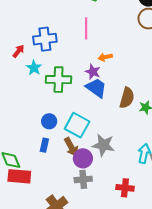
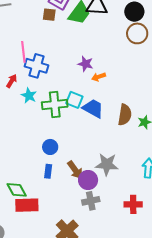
pink line: (86, 28) -> (23, 52), moved
blue cross: (45, 39) -> (36, 66), turned 30
purple star: (93, 72) -> (85, 64), moved
cyan square: (77, 125) -> (74, 100), moved, size x0.7

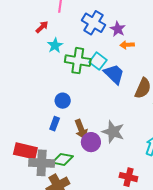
blue cross: (36, 66) -> (93, 23), moved
green diamond: (17, 190) -> (63, 159), moved, turned -65
gray cross: (91, 201) -> (42, 163), moved, size x1.4

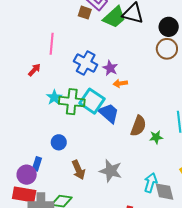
cyan star: (55, 45) -> (54, 97), moved
cyan square: (98, 61) -> (92, 101), size x1.4
blue rectangle: (55, 124) -> (37, 164), moved
purple circle: (91, 142) -> (27, 175), moved

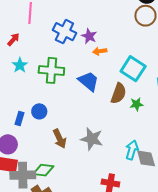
cyan star: (54, 97) -> (20, 65), moved
cyan square: (92, 101) -> (133, 69), moved
blue rectangle: (37, 164) -> (19, 118), moved

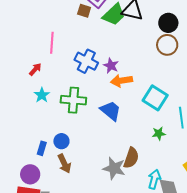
orange arrow: (100, 51) -> (122, 81), size x1.5
brown semicircle: (119, 93) -> (131, 158), moved
brown arrow: (60, 139) -> (64, 164), moved

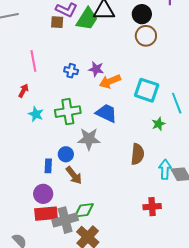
blue cross: (86, 61) -> (71, 71), size x0.6
gray star: (114, 168) -> (89, 139), moved

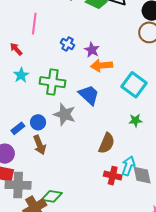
red arrow: (23, 91) -> (16, 49), turned -88
blue rectangle: (48, 166) -> (18, 128), turned 32
red cross: (152, 207) -> (113, 176), moved
green diamond: (84, 210) -> (52, 196), moved

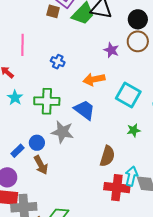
purple star: (92, 50) -> (111, 50), moved
red cross: (113, 176) -> (117, 188), size x1.4

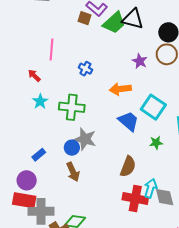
blue trapezoid: (84, 110) -> (128, 121), moved
blue circle: (37, 143) -> (72, 148), moved
brown arrow: (41, 165) -> (73, 172), moved

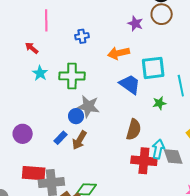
blue cross: (85, 69) -> (82, 36), turned -32
cyan square: (153, 107) -> (153, 68), turned -35
blue rectangle: (39, 155) -> (60, 138), moved
brown arrow: (73, 172) -> (79, 140), turned 60
purple circle: (27, 180) -> (23, 134), moved

